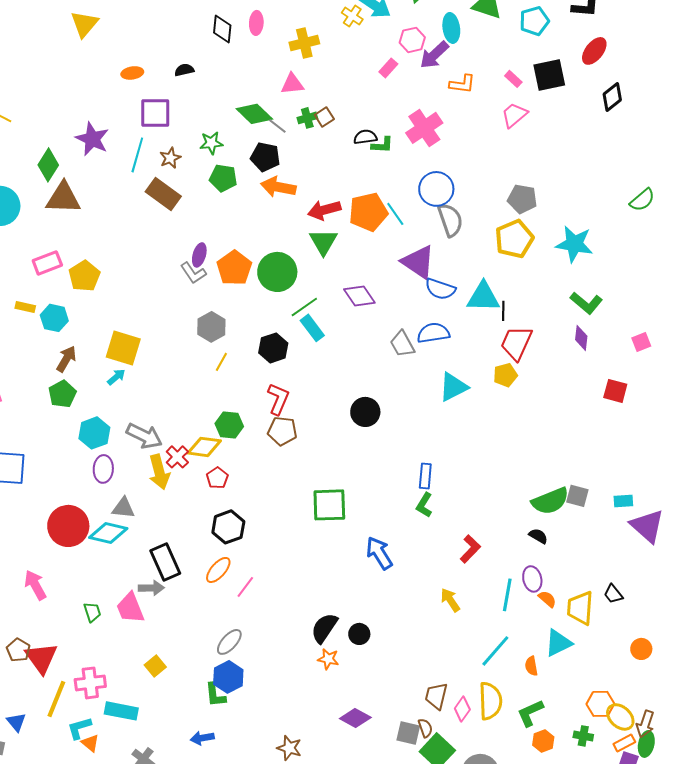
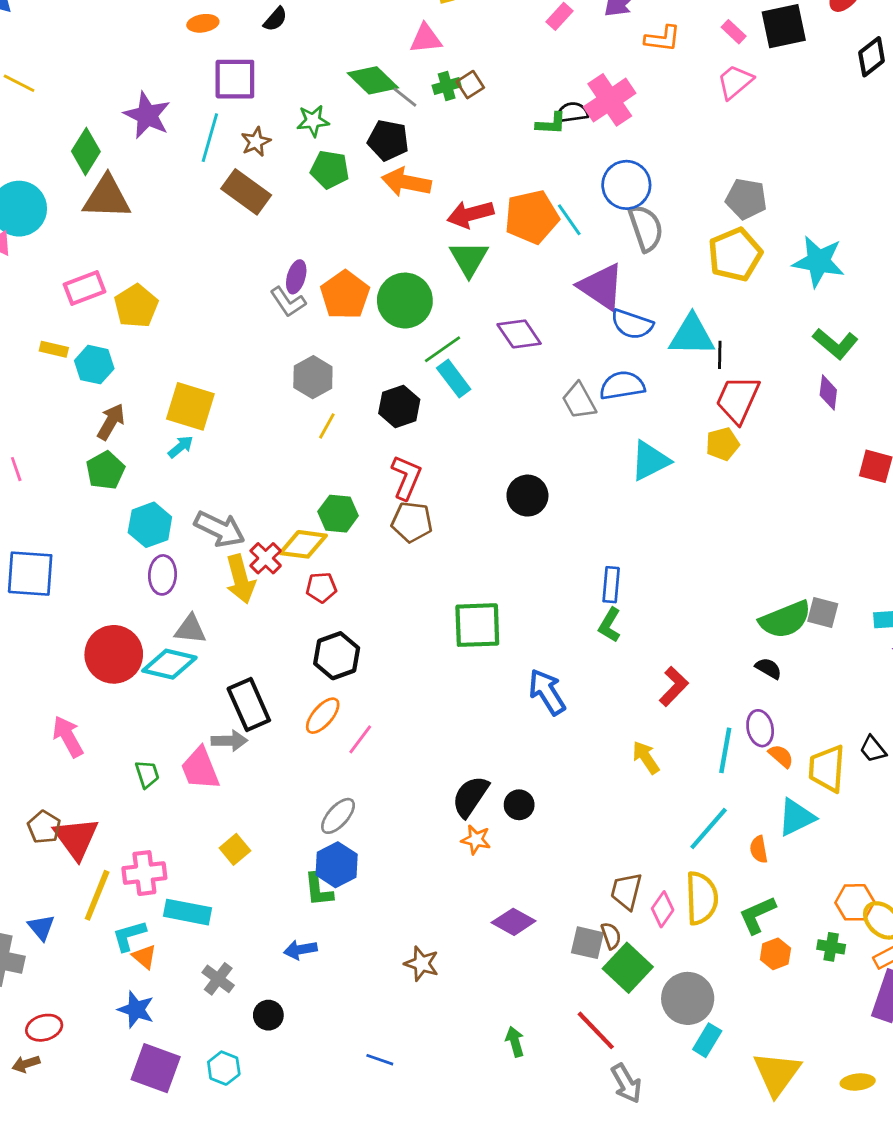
black semicircle: (184, 70) -> (275, 19), turned 144
black semicircle: (365, 137) -> (572, 112), moved
red pentagon: (217, 478) -> (321, 587), turned 30

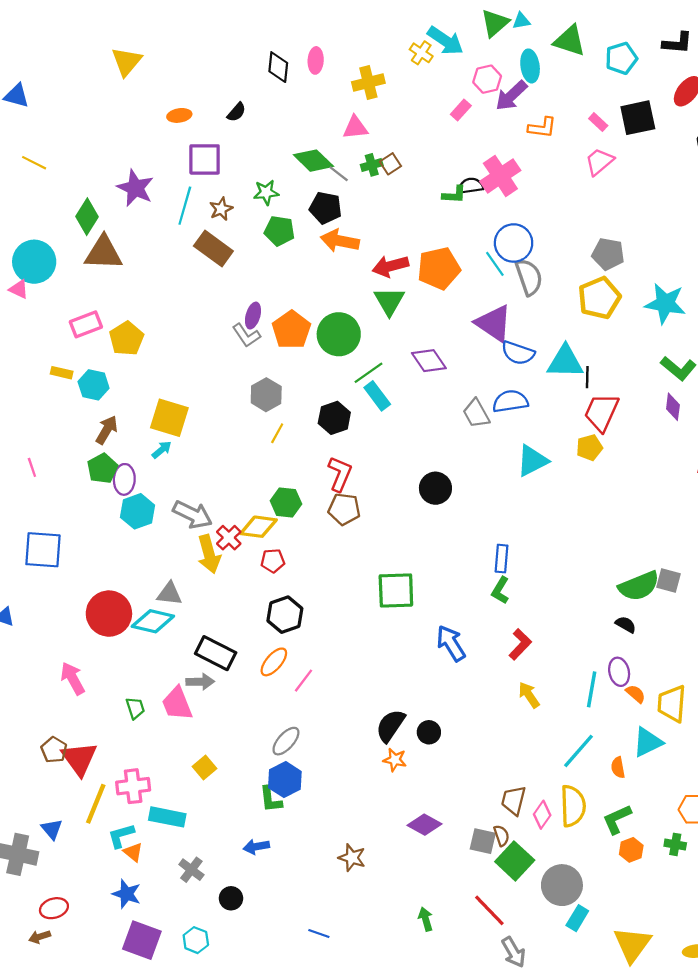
cyan line: (569, 220) -> (495, 264), moved
purple ellipse: (162, 575) -> (124, 479), moved
red L-shape: (674, 686) -> (520, 644), moved
black rectangle: (249, 704) -> (216, 653), turned -39

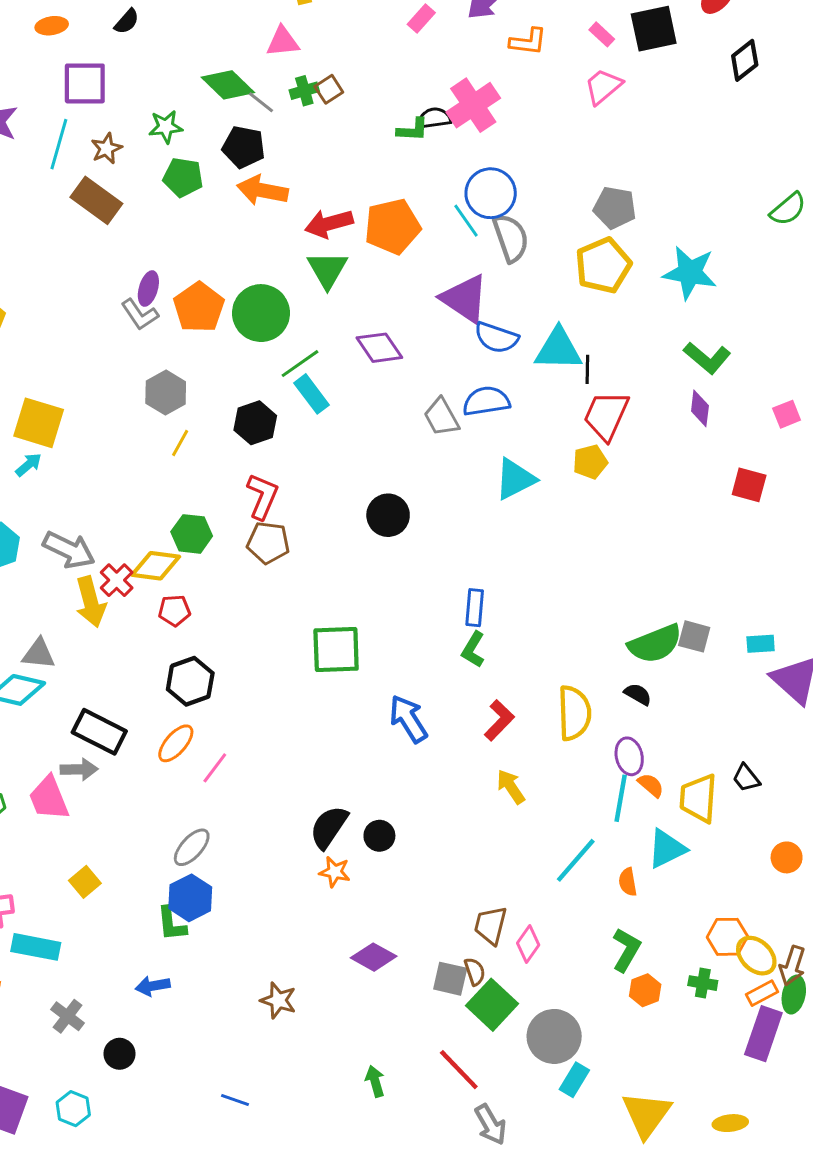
cyan line: (592, 689) -> (621, 798), moved
yellow semicircle: (573, 806) -> (574, 713), moved
green L-shape: (617, 819) -> (626, 950), turned 144

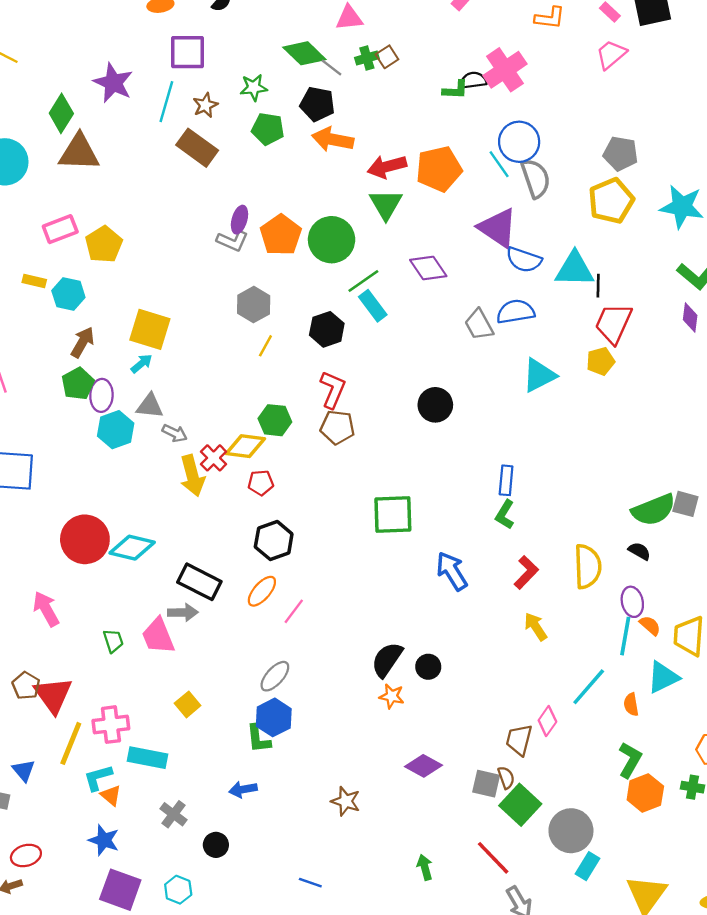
gray L-shape: (140, 315) -> (232, 241), turned -32
gray arrow: (69, 550) -> (175, 433), size x0.6
gray triangle: (39, 654) -> (150, 406), moved
pink diamond: (528, 944) -> (547, 721), moved
orange hexagon: (645, 990) -> (645, 793), size x1.4

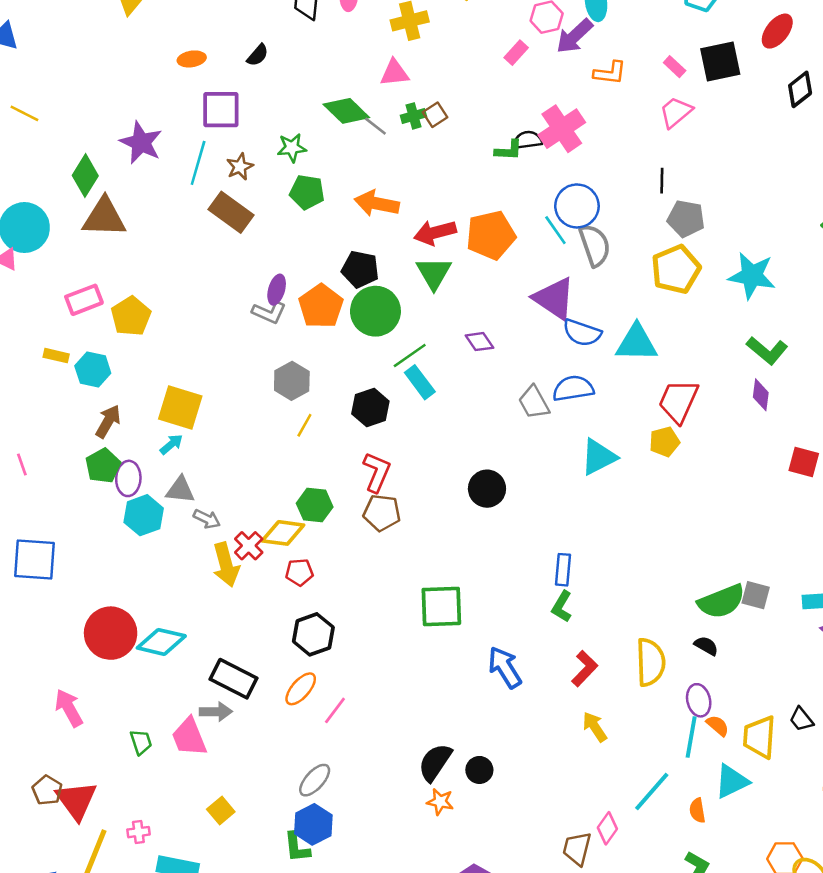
black pentagon: (317, 104) -> (360, 269), moved
purple diamond: (428, 268) -> (479, 342), size x0.7
black line: (598, 286) -> (662, 181), moved
pink cross: (111, 725) -> (138, 832), size x0.6

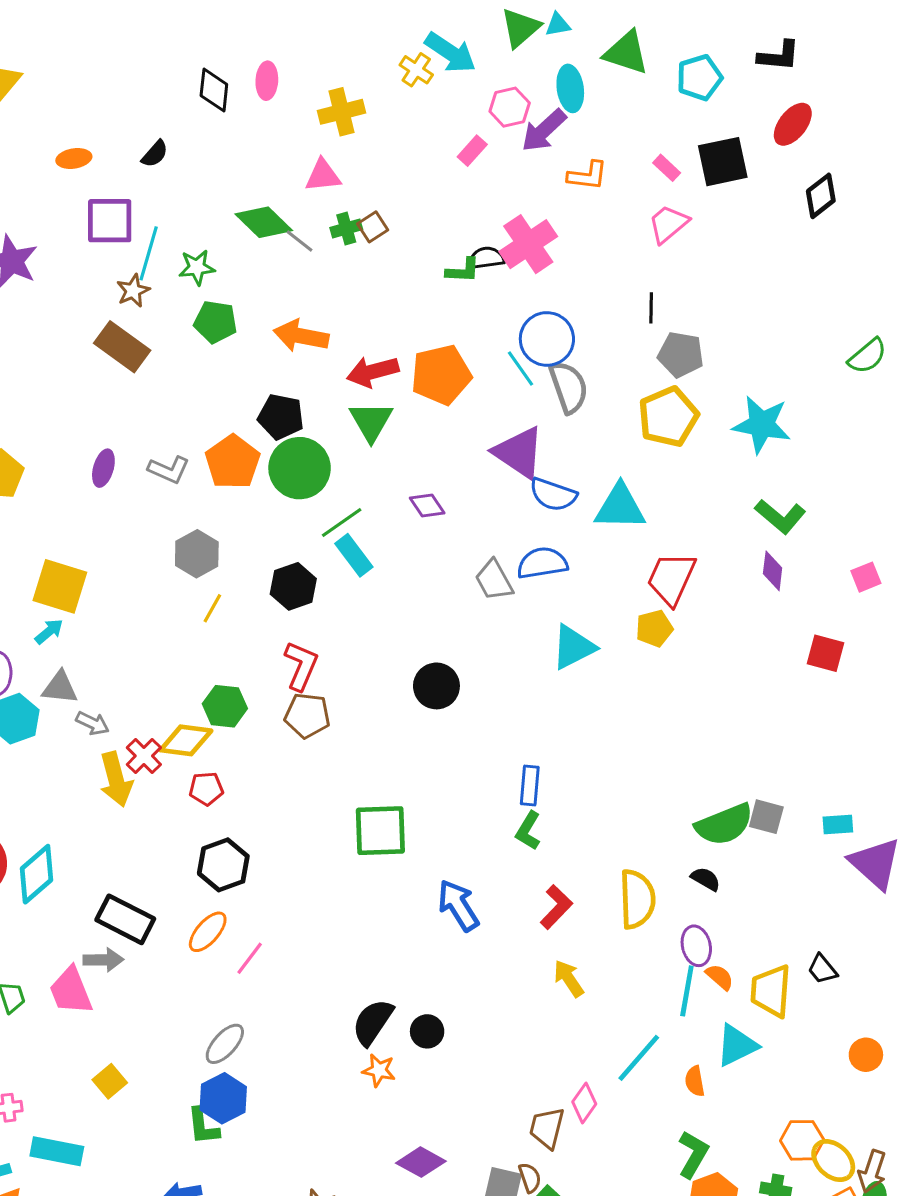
cyan line: (198, 163) -> (149, 253), moved
purple ellipse: (277, 290) -> (103, 468), moved
cyan diamond: (161, 642) -> (37, 874), turned -54

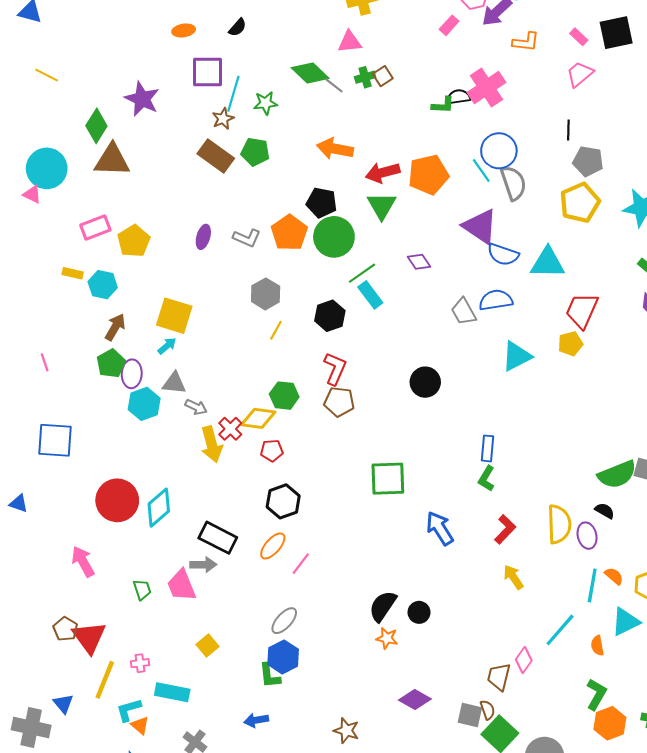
green pentagon: (215, 322) -> (255, 152), moved
purple ellipse: (696, 946) -> (587, 536), moved

